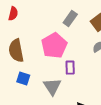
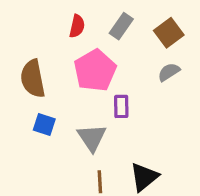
red semicircle: (13, 14) -> (77, 26), moved

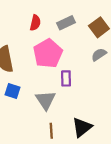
gray rectangle: (121, 26) -> (66, 23), turned 30

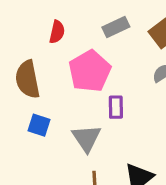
red semicircle: (35, 23) -> (57, 32), moved

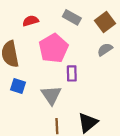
gray rectangle: (116, 27) -> (72, 17), turned 54
red semicircle: (57, 32) -> (31, 21), turned -119

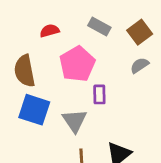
blue square: (18, 86) -> (34, 110), size x1.6

